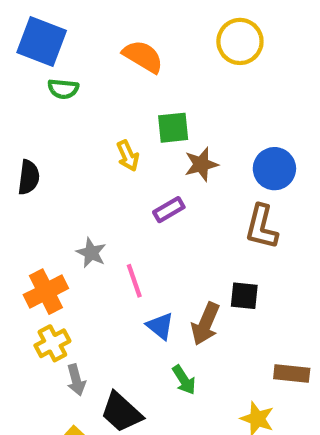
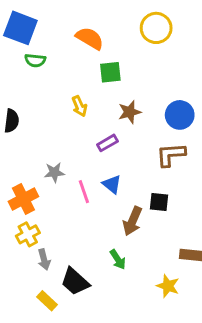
green square: (173, 128) -> (110, 72), moved
brown L-shape: (262, 227) -> (171, 155), turned 72
gray star: (91, 253) -> (54, 172), turned -30
blue triangle: (160, 326) -> (112, 184), moved

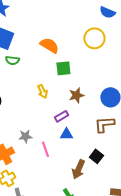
blue triangle: (112, 184) -> (66, 134), moved, turned -40
black square: (159, 202) -> (96, 156), turned 32

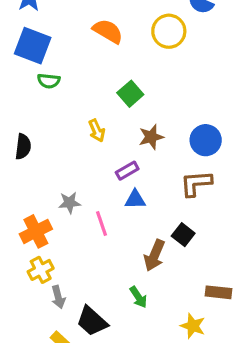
yellow circle: (94, 38) -> (169, 31), moved
orange semicircle: (49, 45) -> (108, 31), moved
green square: (63, 68) -> (130, 94), turned -35

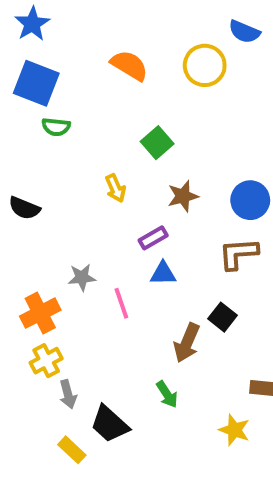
black semicircle: (23, 147) -> (24, 208), turned 105

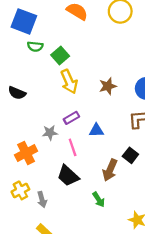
green square: (157, 143) -> (60, 56), moved
yellow arrow: (115, 188) -> (69, 82), size x1.5
purple rectangle: (153, 238) -> (71, 118), moved
yellow cross: (46, 361) -> (20, 190), moved
black trapezoid: (110, 424) -> (68, 176), moved

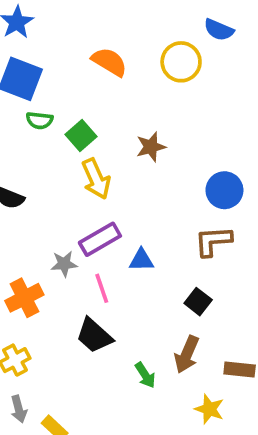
brown star: (108, 86) -> (151, 147), moved
purple rectangle: (71, 118) -> (100, 239), size x1.5
brown arrow: (110, 170) -> (187, 354), moved
gray arrow: (42, 200) -> (19, 409), moved

